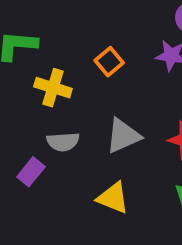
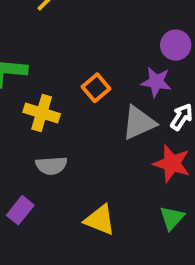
gray triangle: (123, 136) -> (139, 123), moved
purple rectangle: (31, 172) -> (20, 210), moved

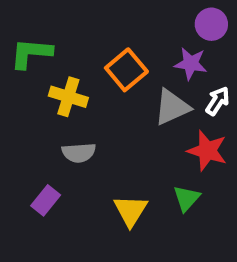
orange square: (96, 88) -> (126, 70), size x1.4
green triangle: (172, 218) -> (187, 198), moved
yellow triangle: (100, 220) -> (131, 211), turned 40

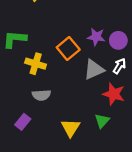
purple circle: (211, 24) -> (118, 40), moved
purple star: (191, 64) -> (96, 37), moved

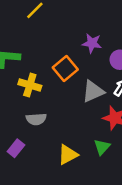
purple star: (96, 37) -> (92, 43), moved
yellow triangle: (71, 128) -> (68, 155), turned 30

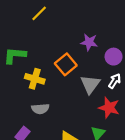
gray triangle: (93, 91) -> (90, 84), turned -30

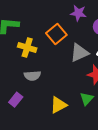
gray triangle: (90, 84) -> (79, 53), turned 30

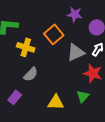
gray semicircle: (32, 76) -> (31, 74), turned -42
yellow triangle: (58, 105) -> (56, 102), turned 30

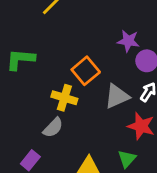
purple star: (75, 14) -> (128, 41), moved
yellow cross: (26, 47) -> (64, 98), moved

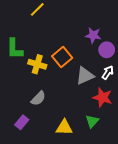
green L-shape: (20, 59) -> (14, 49), turned -95
yellow cross: (64, 98) -> (37, 64), moved

